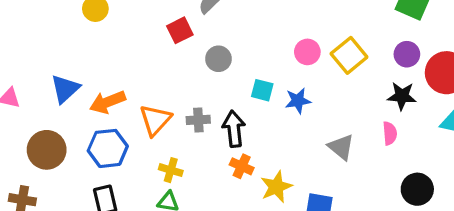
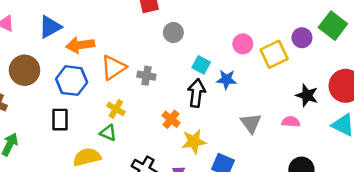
purple circle: (407, 54) -> (302, 38), moved
black arrow: (234, 129) -> (196, 93), moved
pink semicircle: (390, 133) -> (291, 122), turned -96

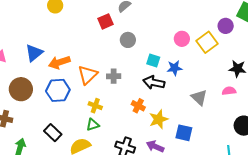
black arrow: (196, 93) -> (154, 82), turned -75
black rectangle: (60, 120) -> (53, 133), moved, turned -36
green triangle: (108, 133) -> (93, 125), turned -32

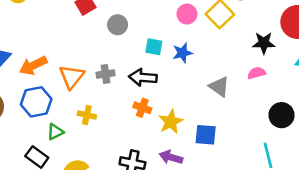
black arrow: (154, 82) -> (143, 77), moved
green triangle: (93, 125) -> (55, 132), moved

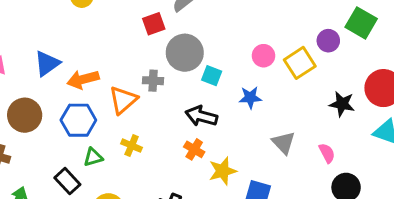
gray circle: (118, 25) -> (185, 53), size x1.6
cyan square: (154, 47) -> (212, 76), moved
pink semicircle: (257, 73) -> (327, 153), moved, turned 66
gray cross: (105, 74) -> (153, 81), moved

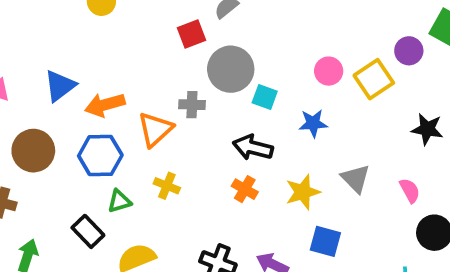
yellow star: (223, 171) -> (303, 192), moved

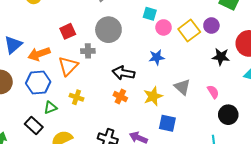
red square: (192, 34) -> (68, 31), moved
purple circle: (409, 51) -> (211, 26), moved
cyan square: (265, 97) -> (150, 14), moved

